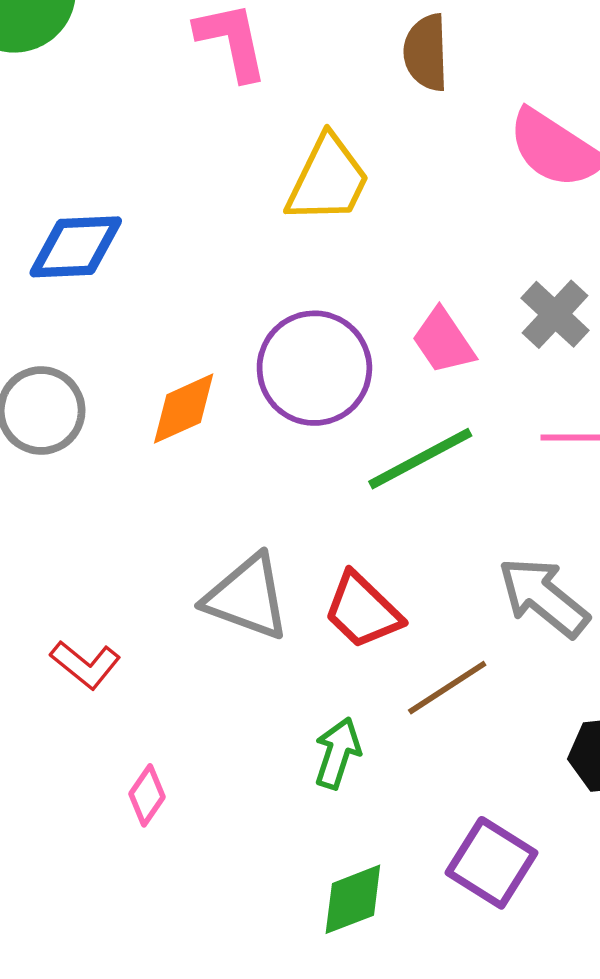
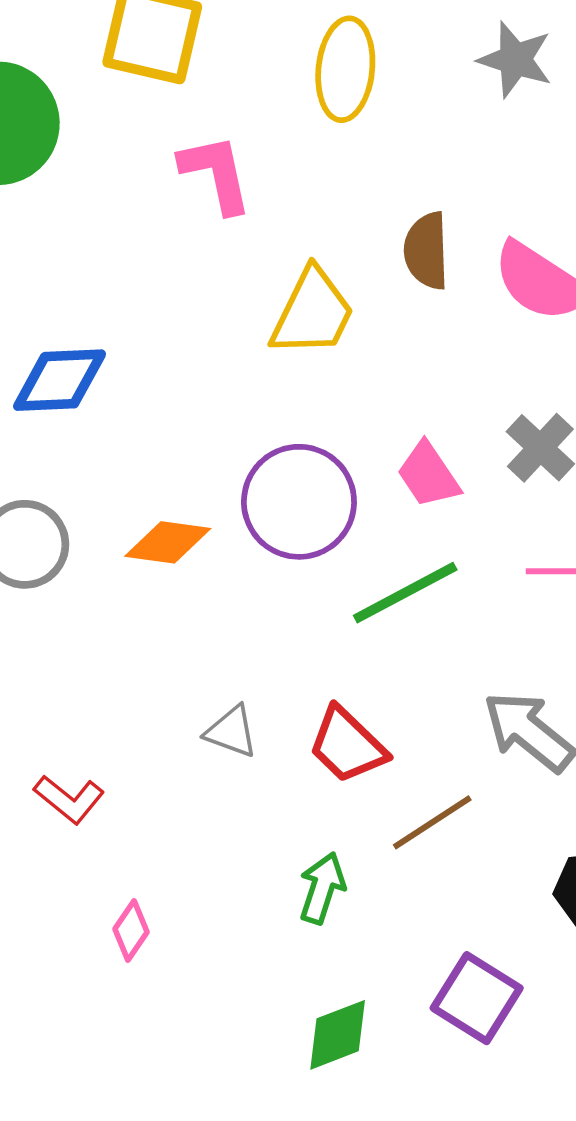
brown semicircle: (426, 53) -> (426, 251), moved
orange diamond: (184, 409) -> (168, 542), turned 32
gray triangle: (247, 597) -> (231, 732), size x0.6

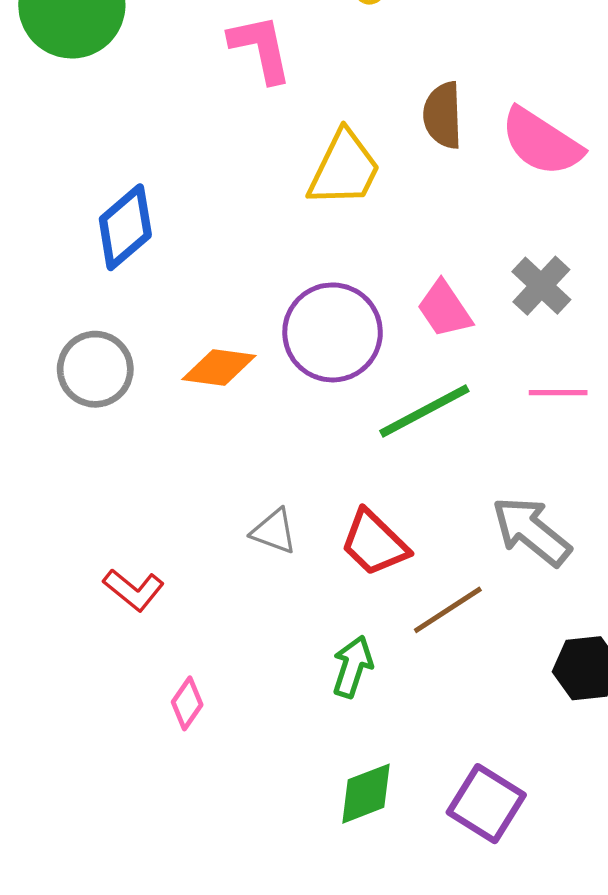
blue diamond: (60, 380) -> (125, 227), turned -38
purple square: (477, 998) -> (486, 804), moved

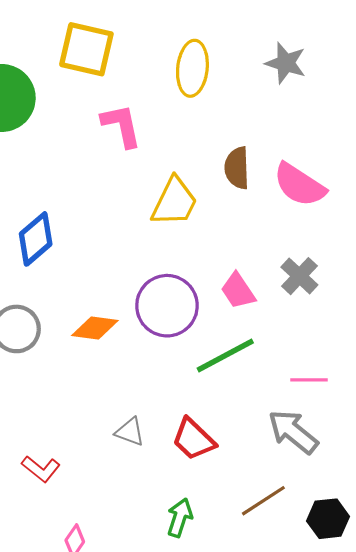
pink line: (558, 393) -> (309, 380), moved
brown line: (448, 610) -> (263, 501), moved

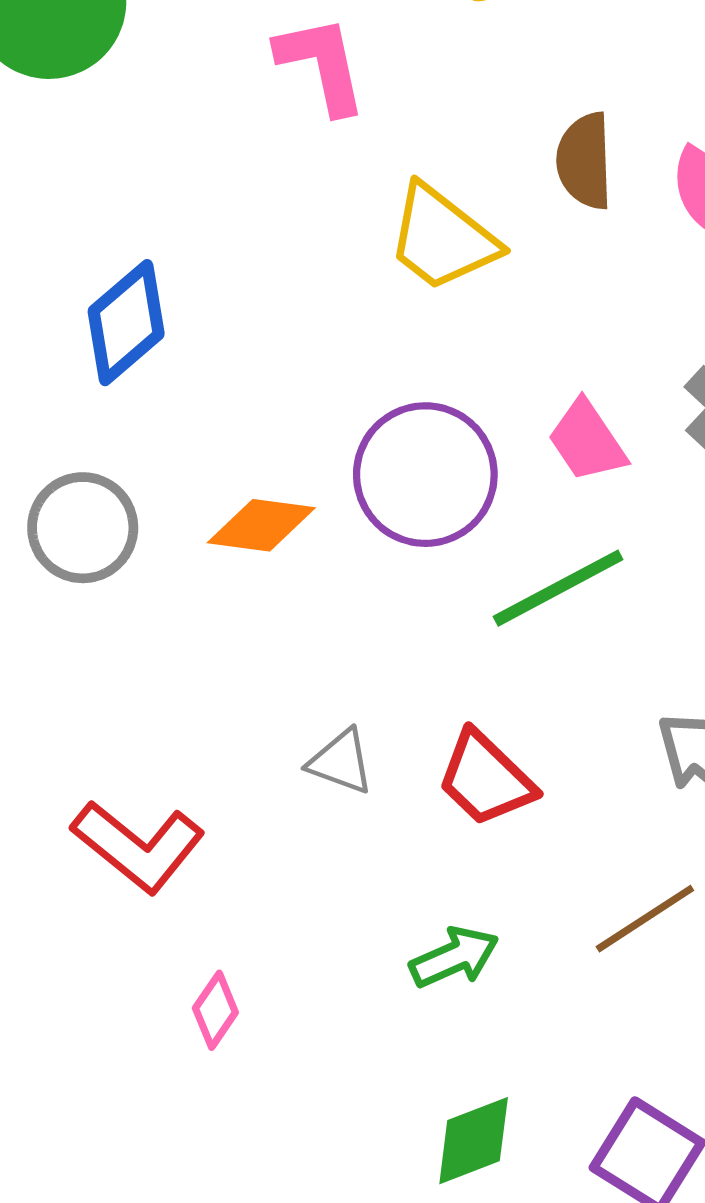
yellow trapezoid: (174, 202) -> (442, 238), turned 102
red L-shape: (41, 469) -> (138, 846), size x1.5
green arrow: (180, 518) -> (454, 957), turned 48

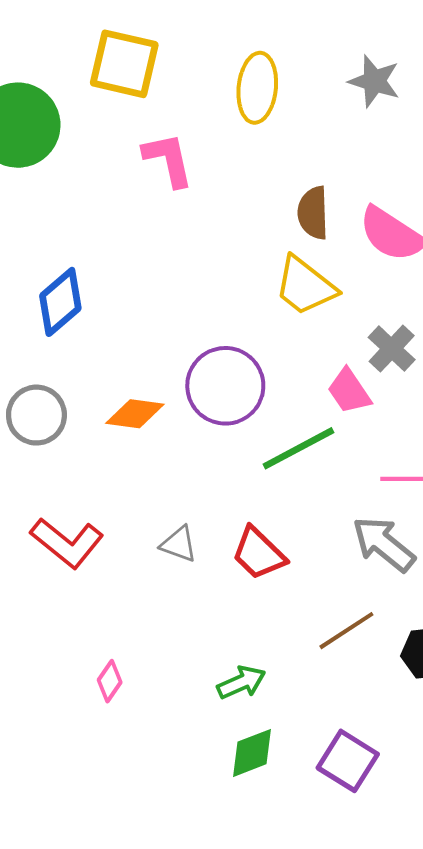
yellow trapezoid: (442, 238) -> (305, 286), moved
pink trapezoid: (587, 441) -> (349, 391), moved
red L-shape: (138, 846) -> (67, 543), moved
green arrow: (454, 957) -> (241, 682), moved

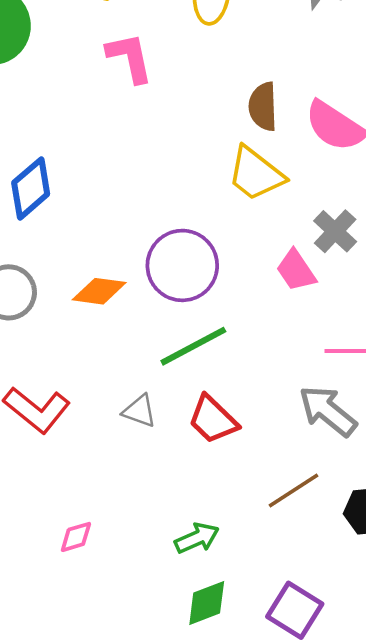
green line: (299, 448) -> (193, 346), moved
pink diamond: (110, 681) -> (76, 537), turned 39

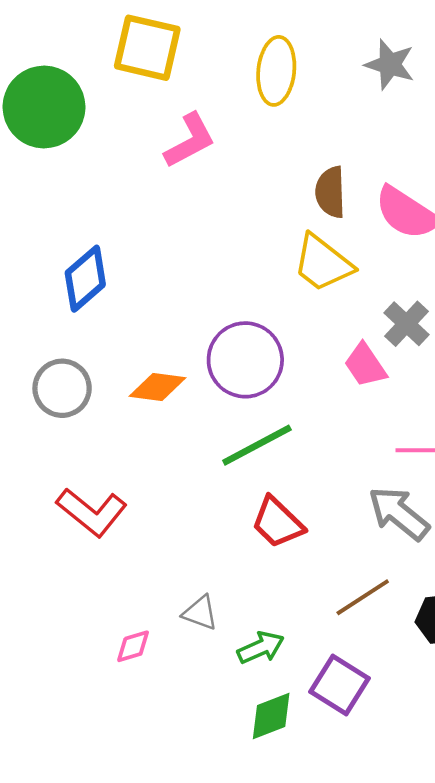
pink L-shape: (130, 58) -> (190, 141), turned 74
gray triangle: (139, 411) -> (200, 613), moved
purple square: (295, 610) -> (339, 685), moved

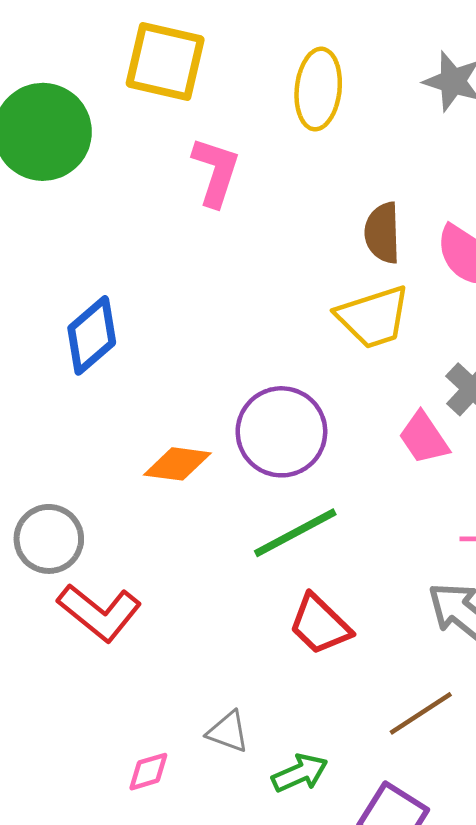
pink L-shape: (190, 141) -> (216, 172), turned -44
yellow trapezoid: (323, 263) -> (373, 317), turned -56
gray circle: (62, 388) -> (49, 539), moved

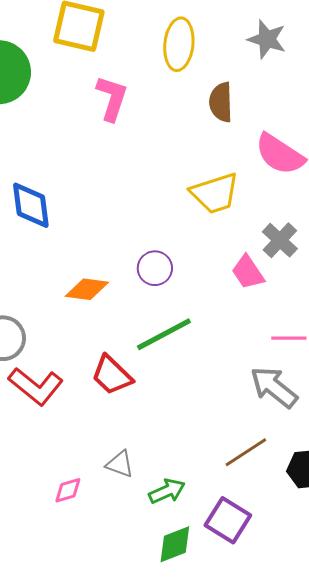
brown semicircle: (382, 233) -> (221, 102), moved
blue diamond: (92, 335) -> (31, 205), turned -57
purple circle: (281, 432) -> (155, 268), size x0.6
red trapezoid: (320, 625) -> (112, 375), moved

